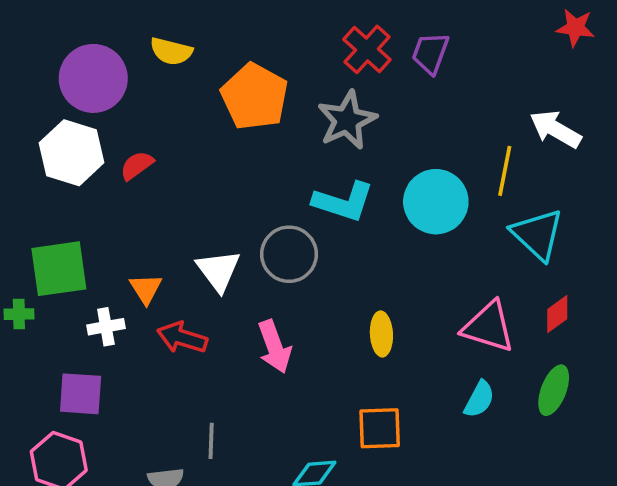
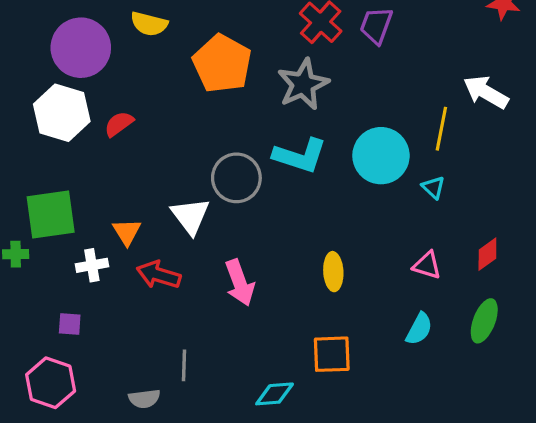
cyan triangle: (537, 234) -> (433, 187), moved, size x0.5
gray circle: (289, 254) -> (236, 178), moved
pink triangle: (488, 327) -> (427, 265), size x0.6
purple square: (81, 394) -> (70, 324), size x0.6

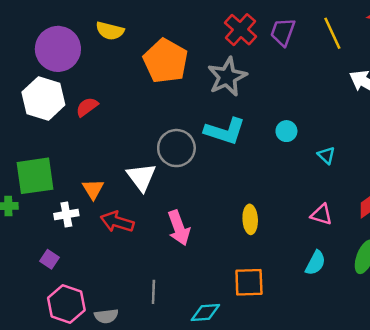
yellow line: (441, 129) -> (332, 33), moved, turned -36
cyan circle: (381, 156) -> (286, 131), size x0.5
purple square: (70, 324) -> (49, 259), turned 30
gray line: (184, 365) -> (153, 292), moved
pink hexagon: (51, 383) -> (66, 304), moved

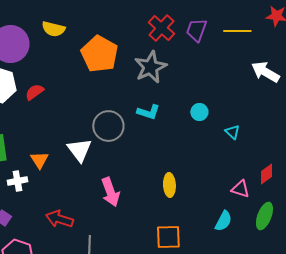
yellow line: (332, 33) -> (237, 31), turned -64
cyan L-shape: (225, 131) -> (148, 112), size x0.7
pink triangle: (321, 215) -> (240, 189), moved
red arrow: (117, 222) -> (59, 219), moved

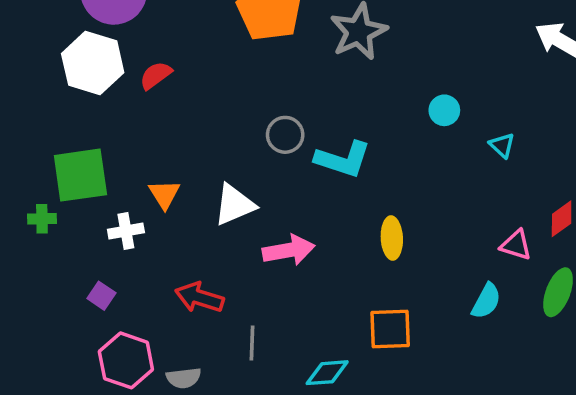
cyan L-shape: (148, 112) -> (343, 159), moved, size x1.4
gray circle: (108, 126) -> (285, 135), size x0.7
white triangle: (79, 150) -> (234, 205), moved, turned 44
pink arrow: (110, 192) -> (289, 250), turned -80

